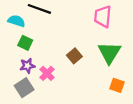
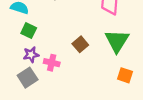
pink cross: (47, 73) -> (52, 63), turned -32

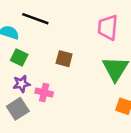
brown square: (80, 44) -> (64, 59), moved, turned -35

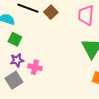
brown square: (64, 59) -> (51, 12), moved, turned 32

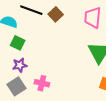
pink cross: (35, 67) -> (42, 83), moved

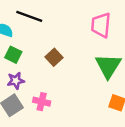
brown square: (56, 14) -> (54, 57), moved

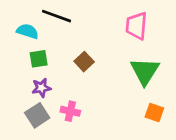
green square: (13, 55) -> (39, 59), turned -35

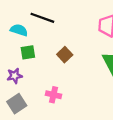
purple star: (41, 88) -> (15, 76), moved
gray square: (37, 115) -> (17, 104), moved

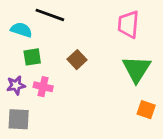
pink cross: (54, 95) -> (43, 87), moved
gray square: (17, 104) -> (19, 119), turned 36

